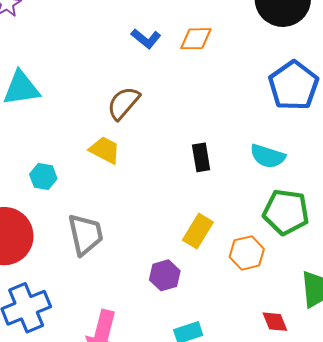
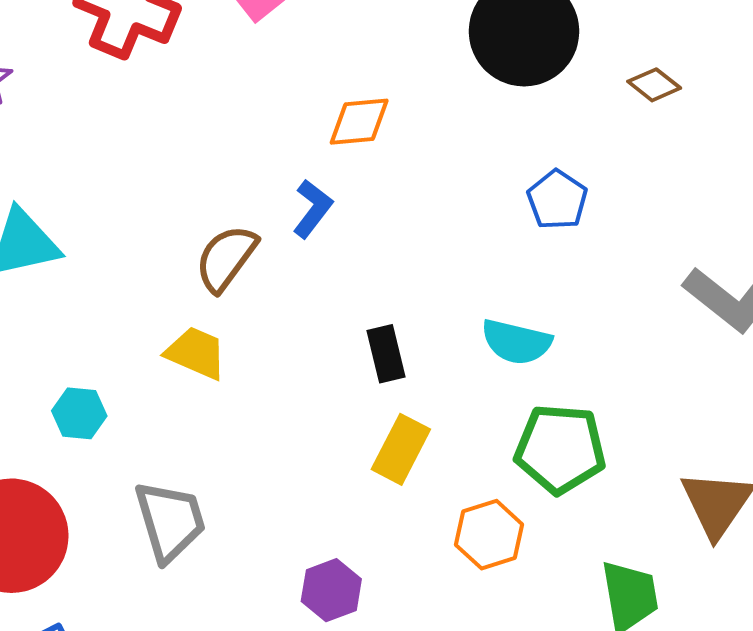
blue L-shape: (146, 39) -> (312, 209), moved, turned -88
blue pentagon: (294, 86) -> (557, 200), size x0.6
yellow rectangle: (198, 231) -> (401, 449), moved

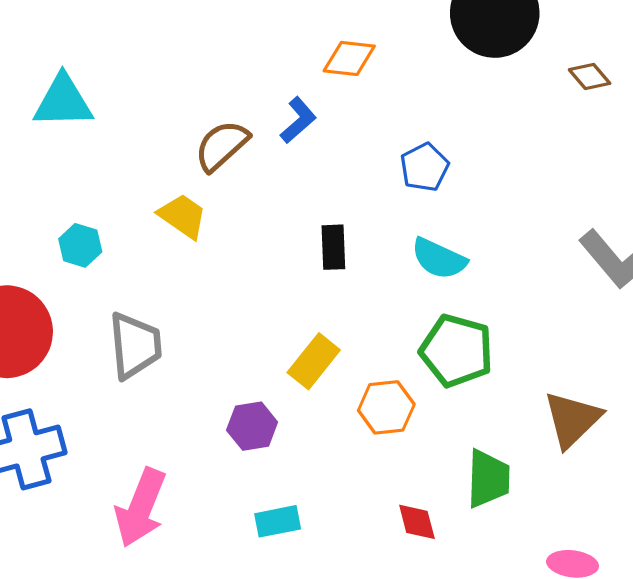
blue pentagon: (557, 200) -> (424, 167), moved
yellow rectangle: (401, 449) -> (314, 361), moved

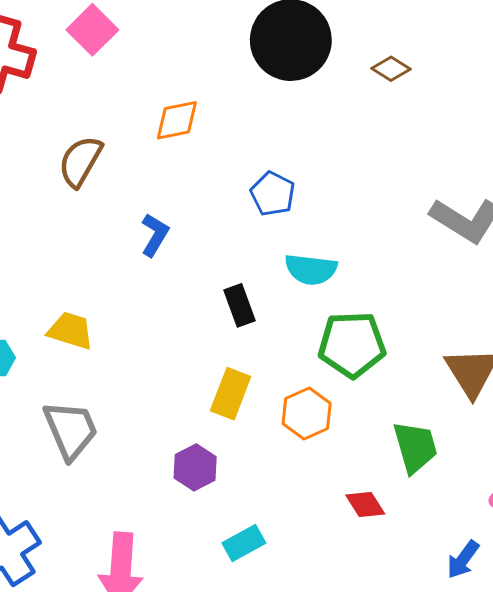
blue L-shape: (298, 120) -> (155, 235), moved
brown semicircle: (222, 146) -> (80, 161), moved
yellow trapezoid: (183, 216) -> (71, 331), moved
black rectangle: (333, 247) -> (240, 305), moved

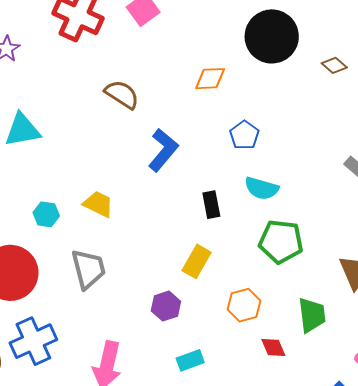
orange diamond: (177, 120) -> (210, 79), moved
brown semicircle: (80, 161) -> (122, 94), turned 84
blue L-shape: (155, 235) -> (163, 150), size x1.5
orange hexagon: (307, 413) -> (244, 305), moved

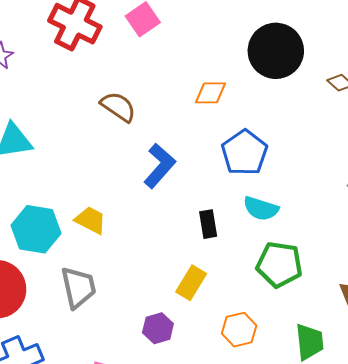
blue pentagon: (244, 135) -> (244, 153), size x1.5
cyan hexagon: (46, 214) -> (36, 229), size x1.8

